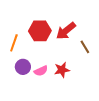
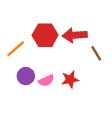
red arrow: (66, 31) -> (75, 35), turned 35
orange line: (14, 43) -> (16, 49), turned 30

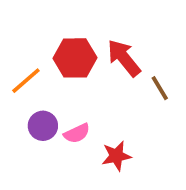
red arrow: (75, 35) -> (124, 58), turned 55
red star: (70, 79) -> (116, 156), moved

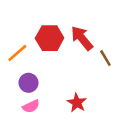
pink semicircle: (77, 133) -> (31, 106), moved
red star: (116, 156) -> (77, 103), turned -30

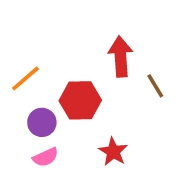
red hexagon: (50, 38) -> (80, 100), moved
red arrow: (82, 38) -> (121, 57), turned 35

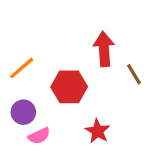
purple circle: (42, 122) -> (23, 112), moved

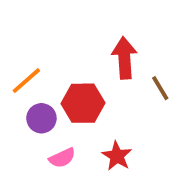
purple circle: (23, 112) -> (41, 118), moved
pink semicircle: (39, 136) -> (62, 158), moved

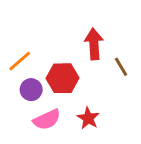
pink semicircle: (62, 158) -> (47, 120), size x1.4

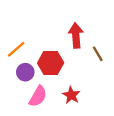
pink semicircle: (47, 120) -> (38, 96), turned -35

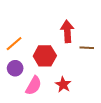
brown line: (98, 54) -> (87, 48), turned -56
purple circle: (25, 72) -> (15, 68), moved

